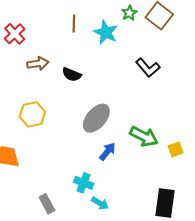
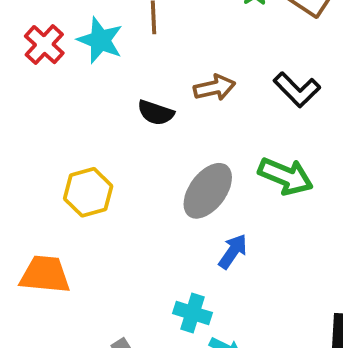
cyan star: (106, 32) -> (100, 40), moved
brown arrow: (38, 63) -> (214, 88), moved
green arrow: (144, 136) -> (286, 176), moved

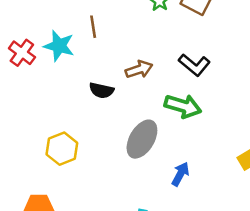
green arrow: (286, 176) -> (183, 106), moved
blue arrow: (233, 251) -> (180, 174), moved

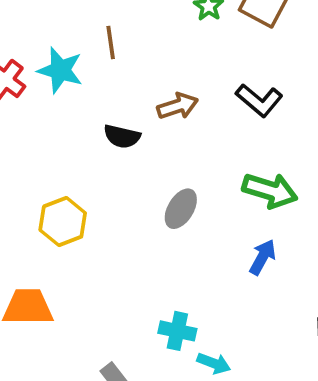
green arrow: (183, 106) -> (270, 191), moved
gray ellipse: (142, 139) -> (181, 209), size x0.7
blue arrow: (180, 174) -> (263, 257), moved

